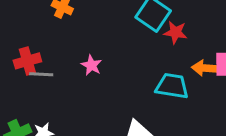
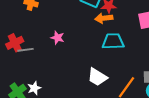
orange arrow: (205, 68) -> (104, 18), moved

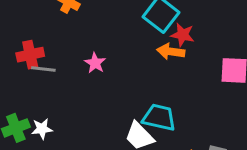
cyan trapezoid: (113, 41) -> (159, 117), moved

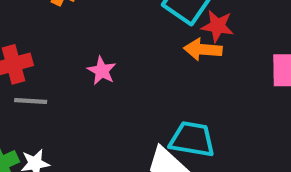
gray line: (43, 69) -> (31, 101), moved

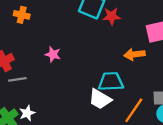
orange arrow: (203, 49) -> (134, 54), moved

